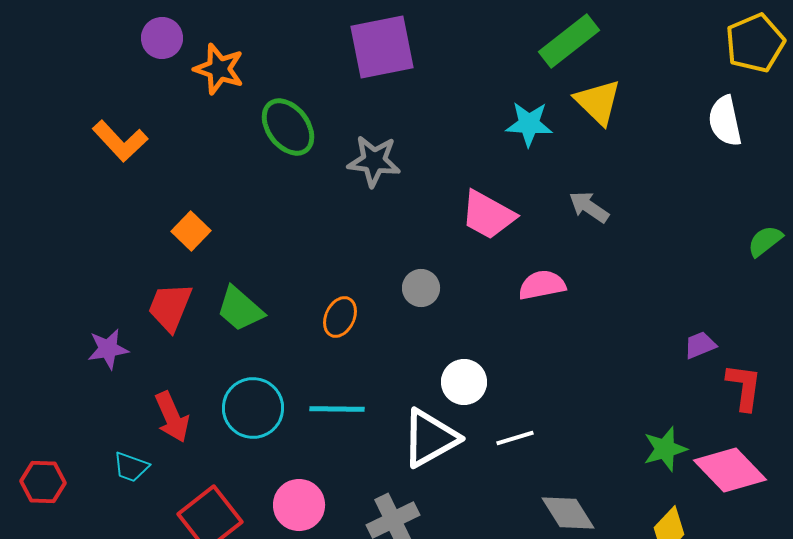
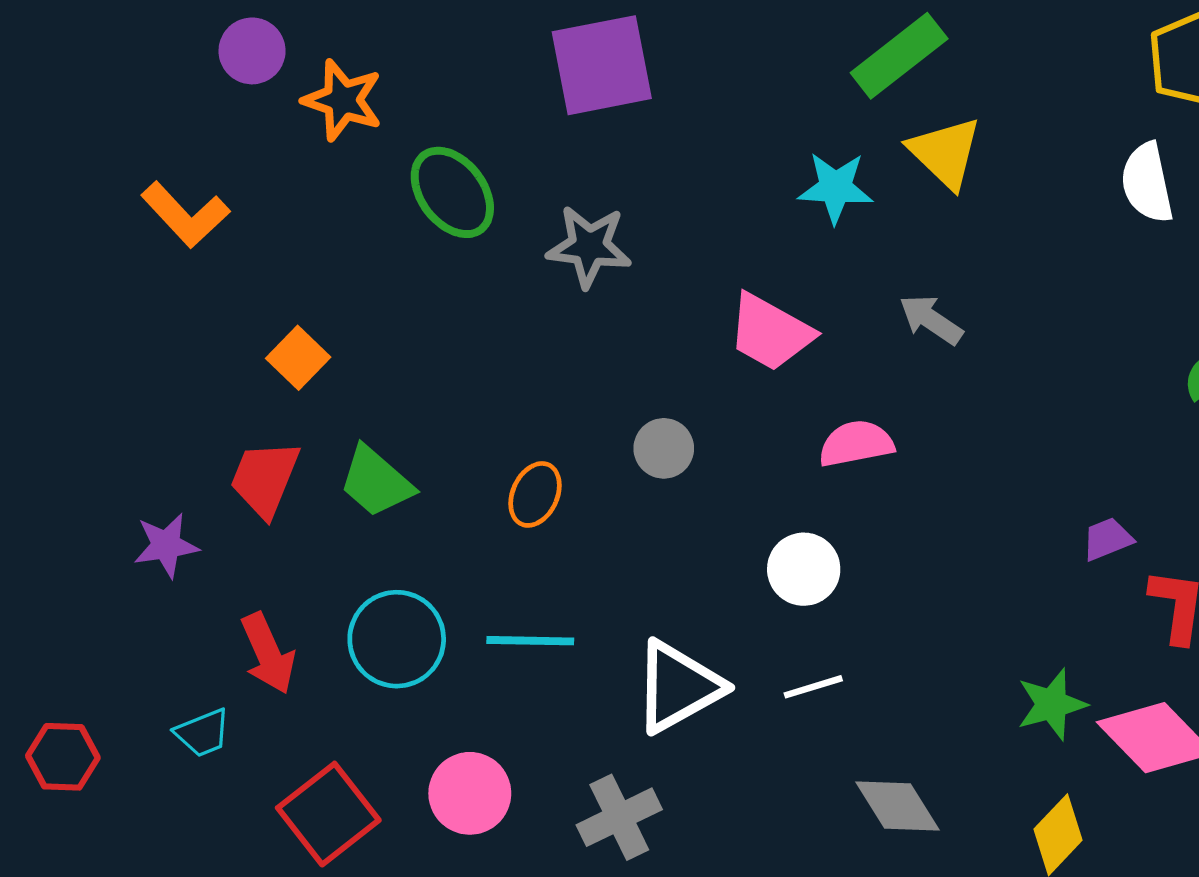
white circle: (464, 382) -> (804, 569), moved
cyan trapezoid: (131, 467) -> (203, 733), turned -42

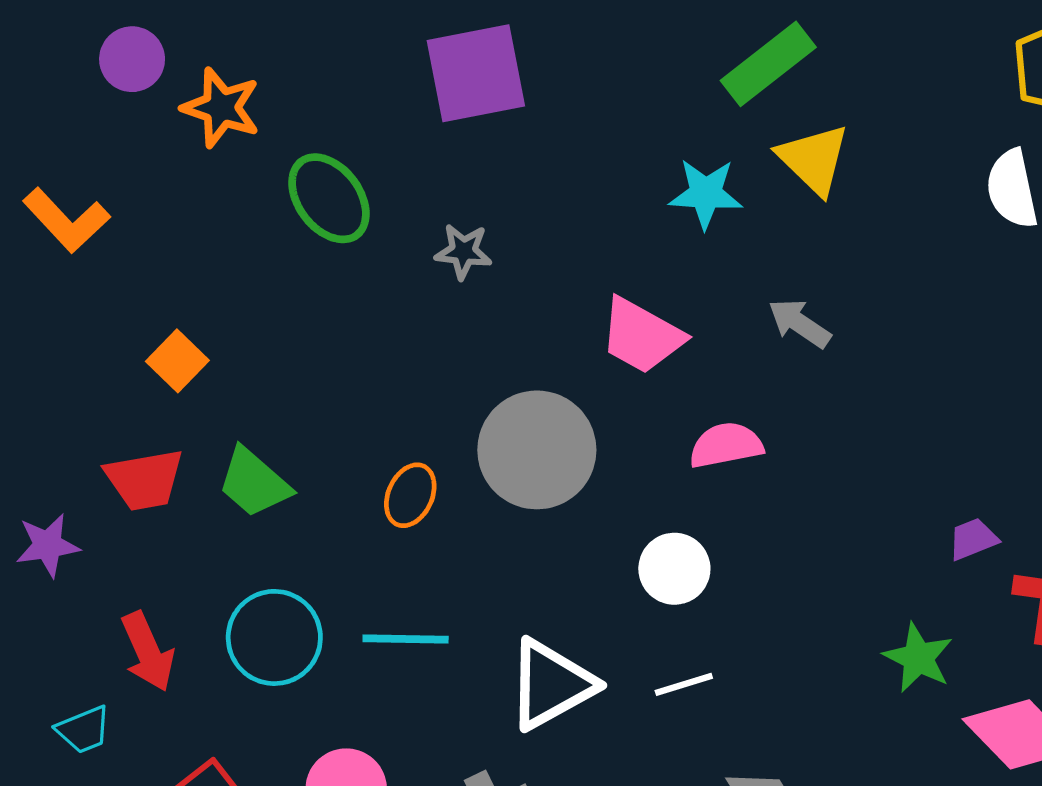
gray star: (589, 246) -> (463, 251), size x0.7
gray circle: (664, 448) -> (537, 450), size x2.0
red trapezoid: (265, 479) -> (145, 480), turned -122
green star: (1052, 704) -> (918, 658), moved, turned -30

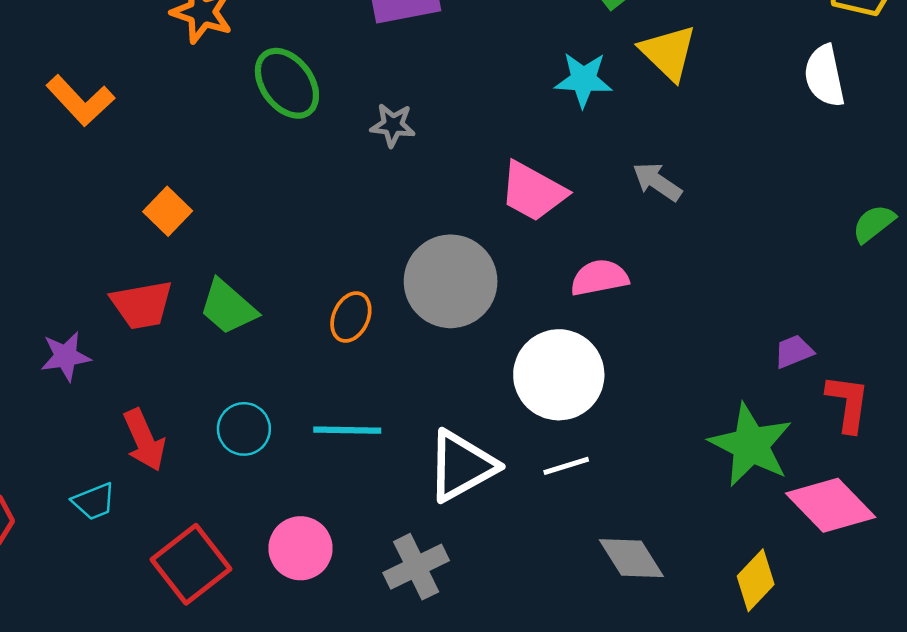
white circle: (674, 569) -> (559, 375), size x1.6
cyan circle: (274, 637) -> (244, 429), size x0.7
green star: (918, 658) -> (751, 445), size x1.5

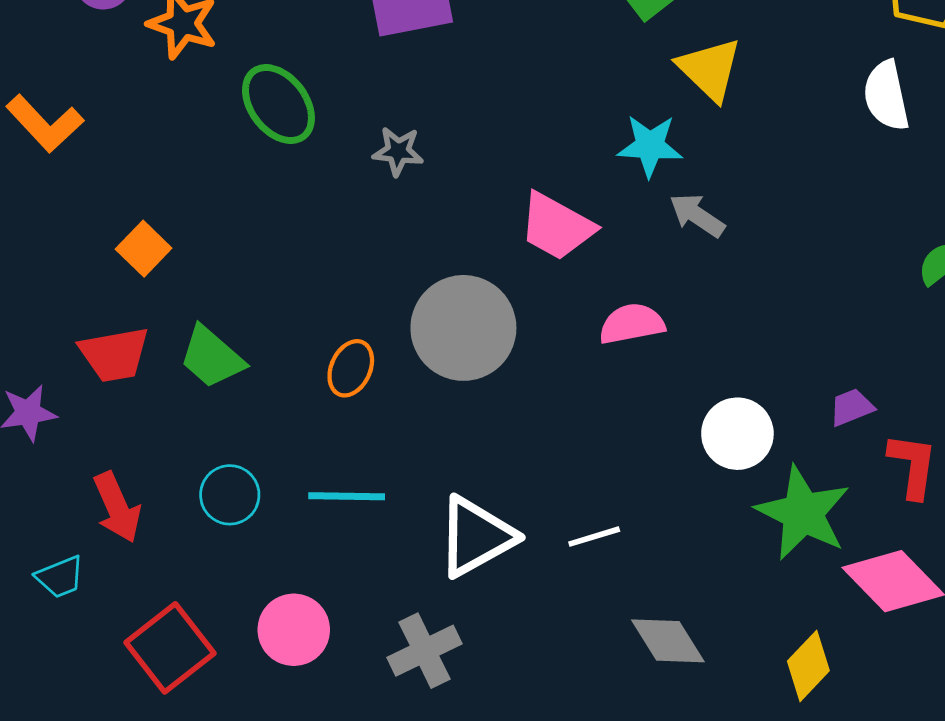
cyan star: (583, 80) -> (650, 146), moved
white circle: (559, 375) -> (737, 434), moved, size x0.7

